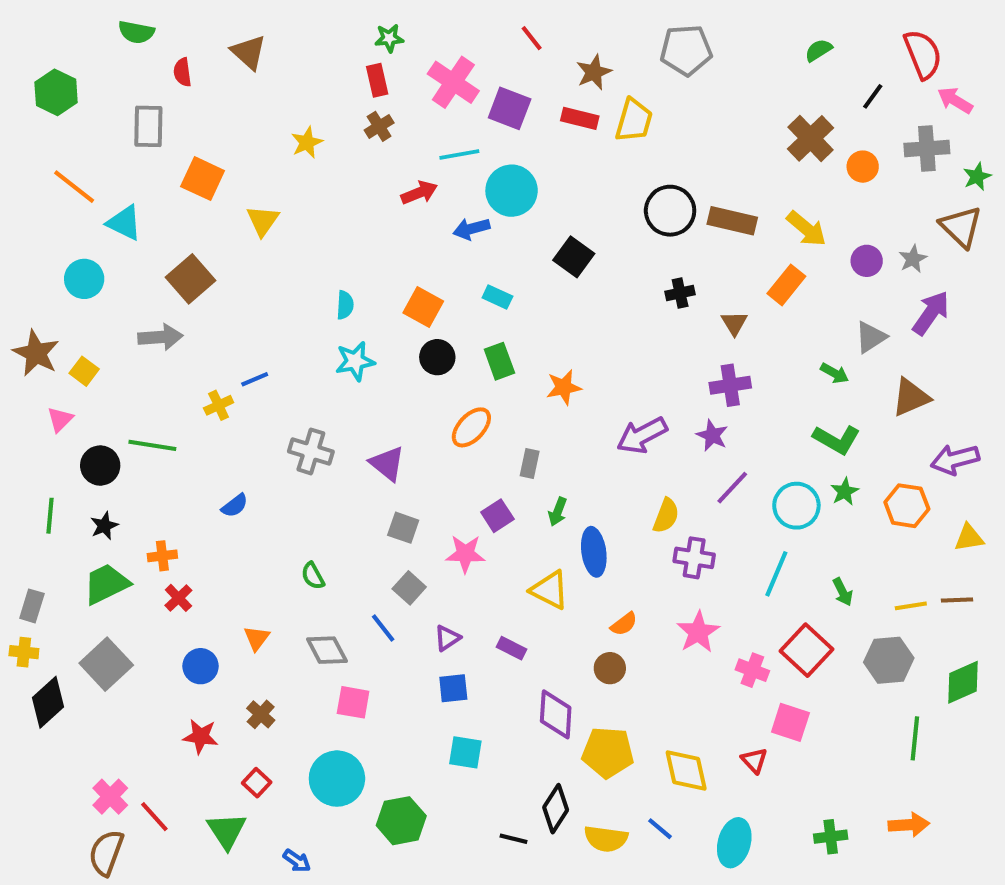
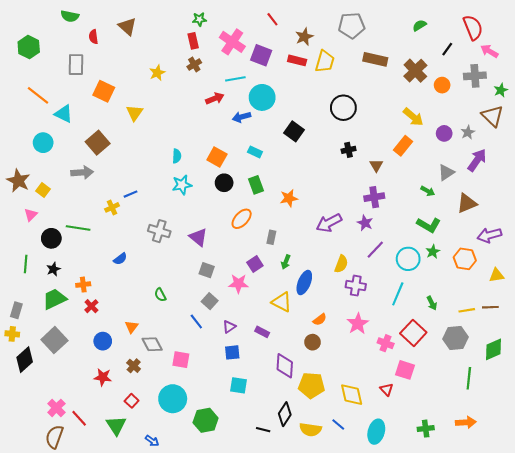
brown rectangle: (732, 221) -> (375, 59), moved
blue ellipse: (594, 552) -> (304, 283), turned 30
gray diamond: (327, 650) -> (152, 344), moved

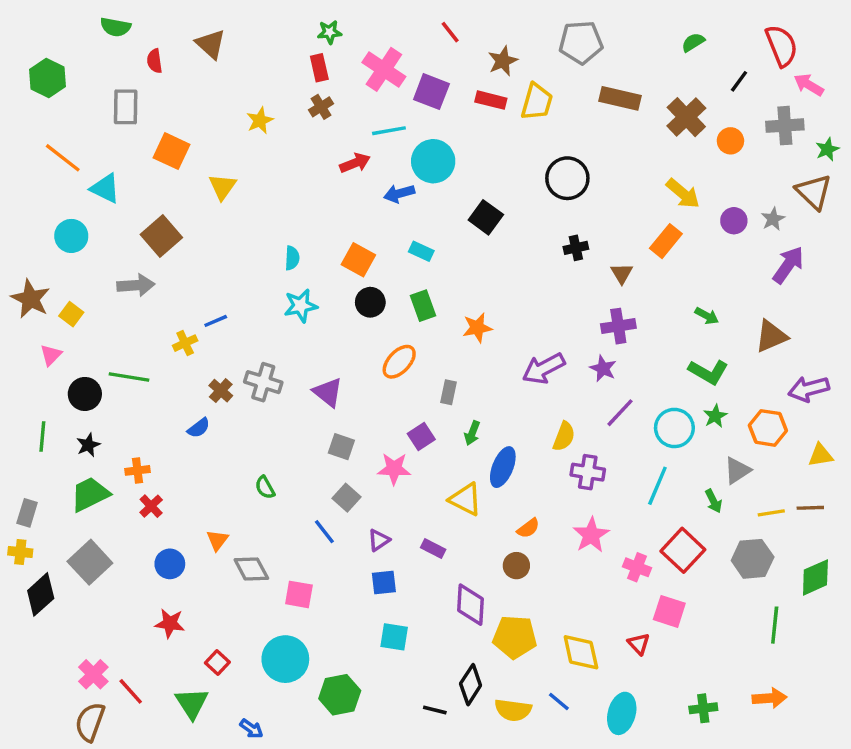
gray triangle: (446, 172) -> (737, 470), moved
brown cross: (134, 366) -> (221, 391), moved

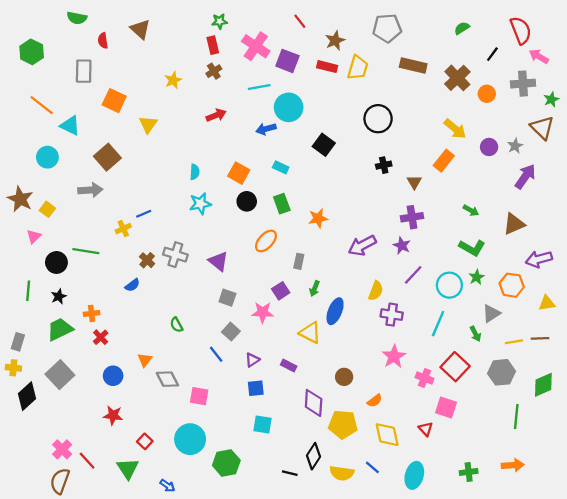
red arrow: (355, 163) -> (216, 115), moved
orange semicircle: (528, 528) -> (375, 401), moved

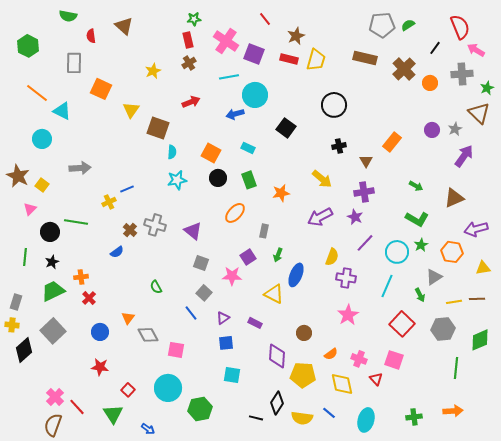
gray pentagon: (387, 28) -> (382, 25), moved
yellow arrow: (455, 129) -> (322, 179), moved
brown square: (107, 157) -> (158, 128), moved, turned -30
pink cross: (424, 378) -> (359, 359), moved

